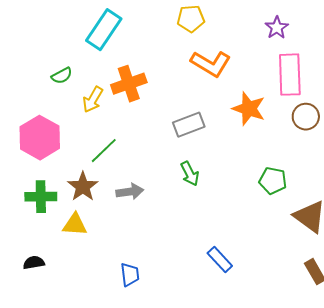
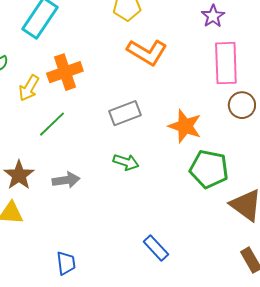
orange star: (249, 109) -> (185, 126), moved
green line: (104, 151) -> (52, 124), moved
green arrow: (190, 174) -> (126, 162), turned -45
green pentagon: (273, 181) -> (209, 169), size x1.4

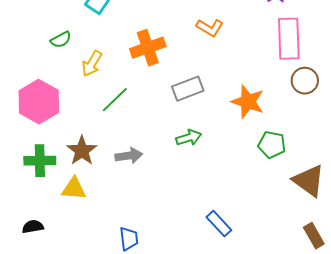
orange L-shape: (147, 52) -> (210, 28), size x0.7
orange cross: (65, 72) -> (148, 48), moved
green arrow: (126, 162) -> (189, 138), turned -35
green pentagon: (209, 169) -> (272, 145), size x0.7

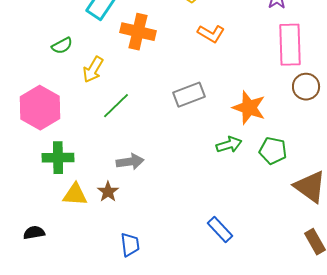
orange cross: (148, 48) -> (138, 32), moved, turned 32
green arrow: (189, 138) -> (229, 145), moved
brown star: (82, 151) -> (108, 192), moved, size x0.7
green cross: (40, 161) -> (58, 158), moved

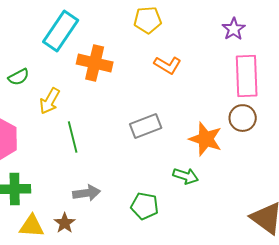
brown circle: (306, 87) -> (243, 118), moved
green line: (116, 106) -> (73, 137), turned -60
green arrow: (229, 145) -> (186, 176), turned 35
green pentagon: (273, 151) -> (145, 206), moved

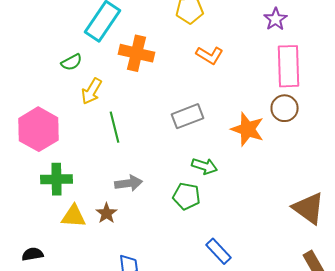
green semicircle: (19, 77) -> (72, 62), moved
green arrow: (186, 176) -> (204, 166), moved

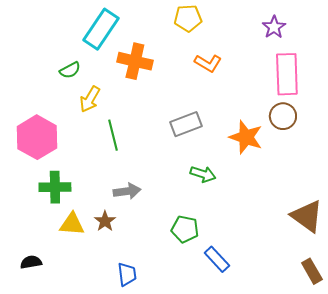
green pentagon: (186, 196) -> (185, 229), moved

